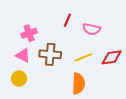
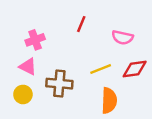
pink semicircle: (91, 29) -> (122, 37), moved
brown cross: (50, 54) -> (59, 84), moved
orange semicircle: (78, 84) -> (109, 101), moved

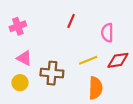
pink semicircle: (122, 37) -> (107, 33), turned 78
pink cross: (35, 40) -> (18, 26), moved

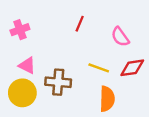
pink semicircle: (107, 33) -> (120, 37), turned -36
yellow line: (88, 60) -> (99, 68), turned 42
yellow circle: (20, 83) -> (22, 93), size x1.5

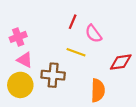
pink cross: (20, 30) -> (18, 37), moved
pink semicircle: (120, 37) -> (93, 34), moved
yellow line: (99, 68) -> (76, 52), moved

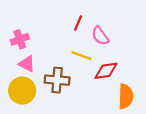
red diamond: (121, 62) -> (106, 71), moved
orange semicircle: (98, 90) -> (126, 96), moved

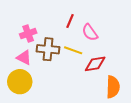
pink cross: (20, 39) -> (28, 34), moved
brown cross: (57, 80) -> (48, 49), moved

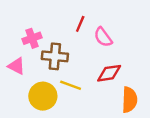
yellow line: (73, 50) -> (71, 85), moved
pink triangle: (24, 58) -> (16, 66), moved
yellow circle: (20, 82) -> (43, 96), moved

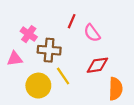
pink cross: (32, 38) -> (29, 34), turned -35
pink triangle: (16, 66) -> (15, 59), turned -35
yellow line: (71, 85) -> (63, 76), turned 36

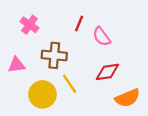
pink cross: (29, 34) -> (29, 25), moved
orange semicircle: (116, 89) -> (128, 98), turned 65

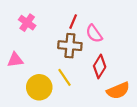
brown cross: (54, 55) -> (70, 46), moved
red diamond: (107, 72) -> (100, 66), turned -50

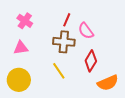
pink triangle: (15, 60) -> (21, 48), moved
yellow circle: (39, 87) -> (19, 80), moved

